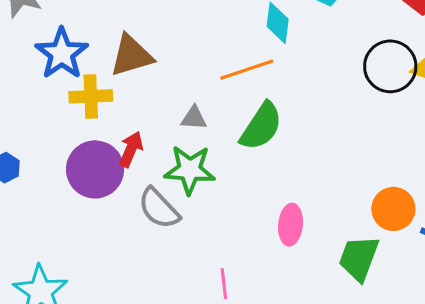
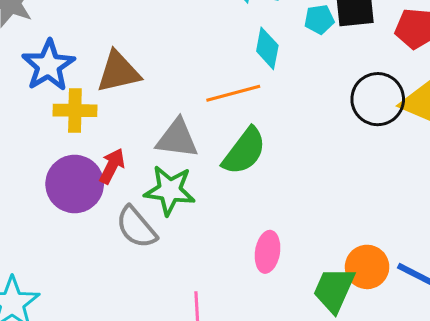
gray triangle: (194, 118) -> (177, 138), size x1.6
orange circle: (393, 209) -> (367, 267), moved

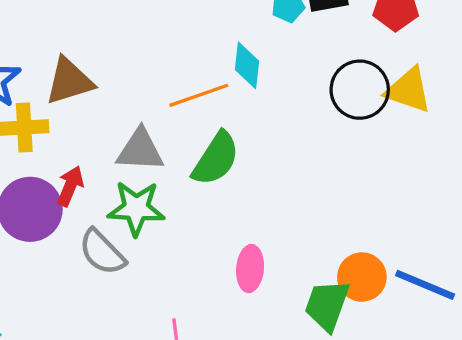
cyan diamond: (267, 48) -> (247, 65), moved

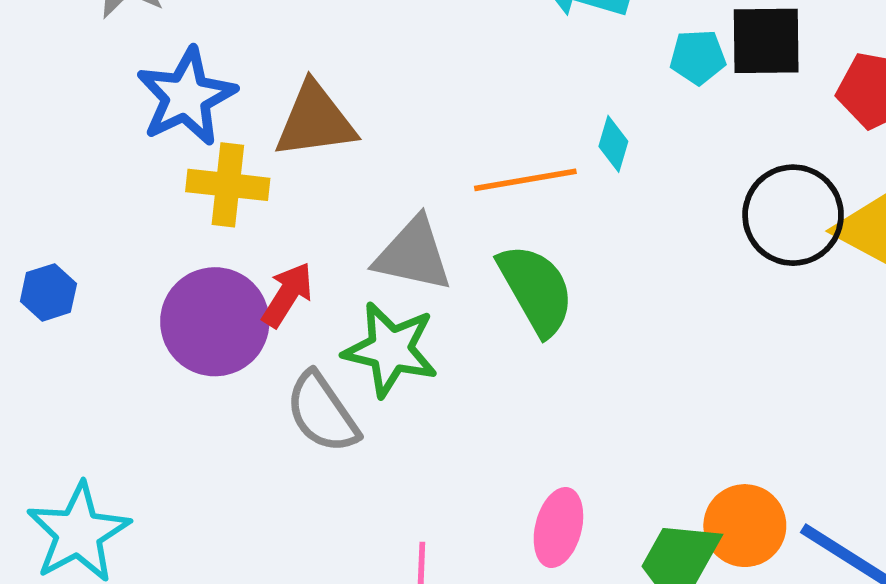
cyan diamond: (247, 65) -> (613, 144), size x0.7
green semicircle: (216, 159) -> (536, 289), turned -72
pink ellipse: (250, 269) -> (558, 528), moved

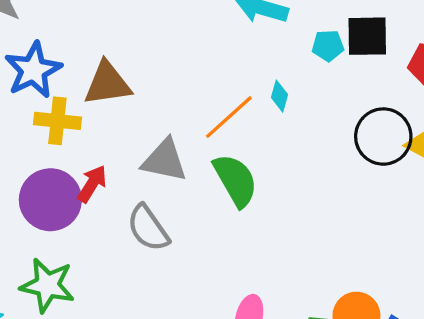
orange line: (525, 180) -> (229, 117), turned -32
green star: (391, 350) -> (47, 285), moved
gray semicircle: (322, 413) -> (148, 228), moved

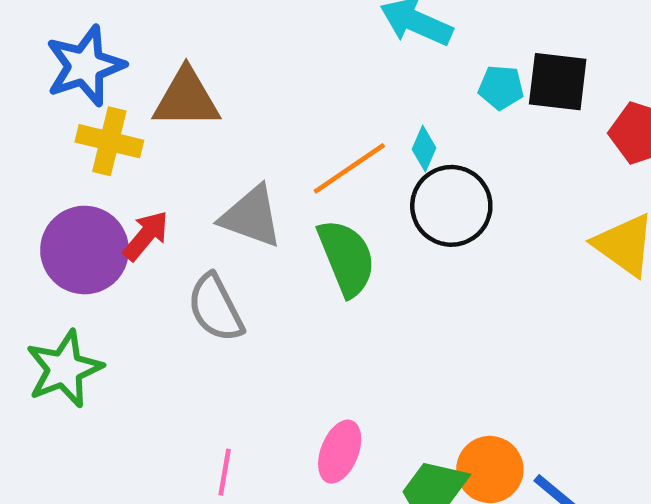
black circle: (383, 137) -> (451, 206), moved
green star: (47, 285) -> (64, 369), turned 30

